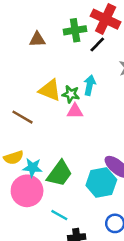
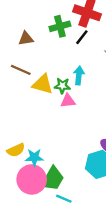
brown line: (22, 117) -> (21, 70), moved
green trapezoid: (59, 173) -> (53, 179), moved

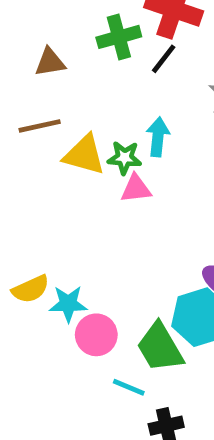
brown line: (21, 70) -> (40, 126), turned -36
pink circle: (32, 179) -> (96, 335), moved, size x0.7
green trapezoid: (53, 179) -> (160, 347), moved, turned 120

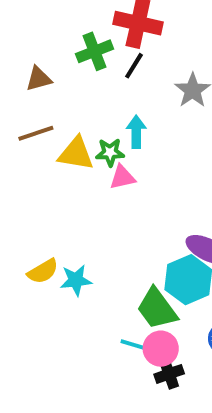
pink circle: (96, 335) -> (161, 349), moved

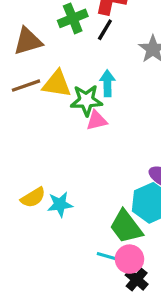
brown triangle: (39, 79) -> (28, 41), size x1.4
green star: (110, 152) -> (86, 100), size x1.4
yellow triangle: (76, 154) -> (57, 84), moved
black cross: (169, 374) -> (137, 280), turned -30

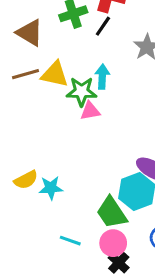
brown triangle: (28, 41) -> (30, 33), turned 44
cyan line: (108, 256) -> (70, 241), moved

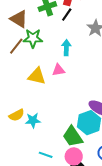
brown line: (26, 74) -> (16, 46), turned -36
yellow triangle: (55, 74) -> (37, 76), moved
green star: (82, 91) -> (33, 38), moved

